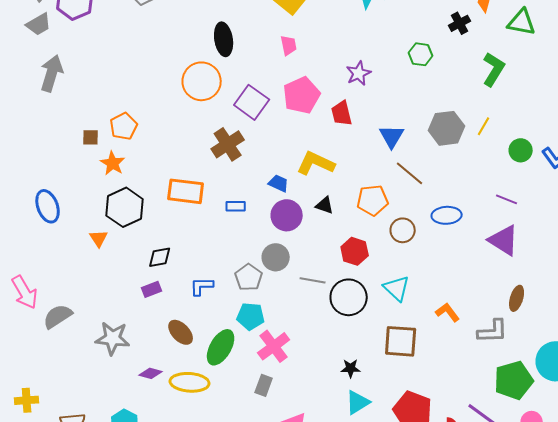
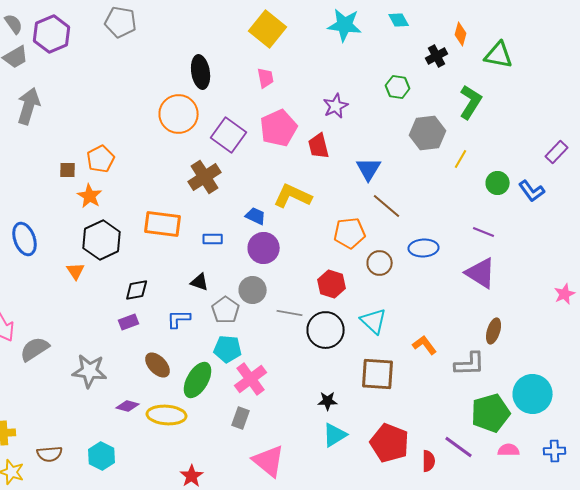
gray hexagon: (447, 128) -> (428, 133), moved
black triangle: (325, 205) -> (200, 282), moved

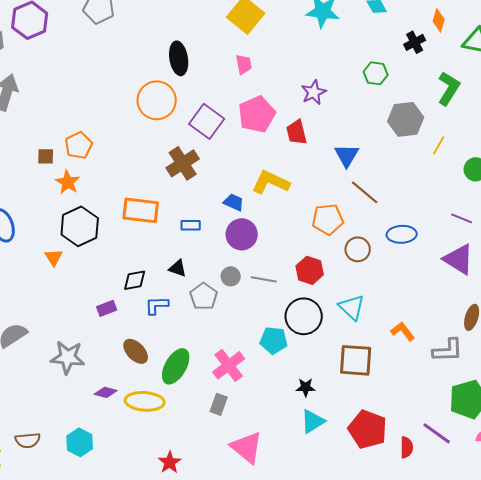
black diamond: (137, 290) -> (135, 280), moved
gray circle: (253, 290) -> (231, 276), size x0.7
gray line: (290, 313) -> (264, 279), moved
cyan pentagon: (228, 349) -> (274, 340), moved

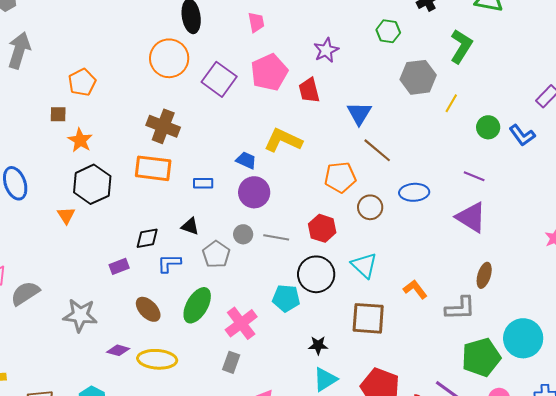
orange pentagon: (79, 145) -> (82, 82), moved
brown cross: (183, 163) -> (163, 126), moved, turned -36
green ellipse: (176, 366) -> (197, 305), moved

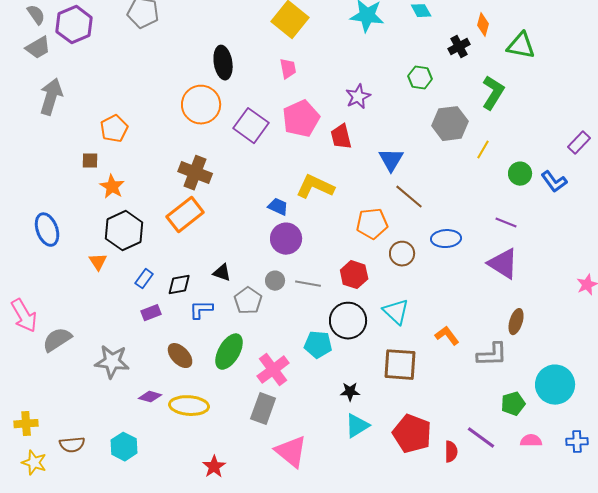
orange rectangle: (153, 168) -> (185, 215), turned -45
blue rectangle: (203, 183) -> (144, 279), moved, turned -54
green pentagon: (481, 357) -> (513, 404), size x0.6
gray rectangle: (231, 362) -> (263, 409), size x1.4

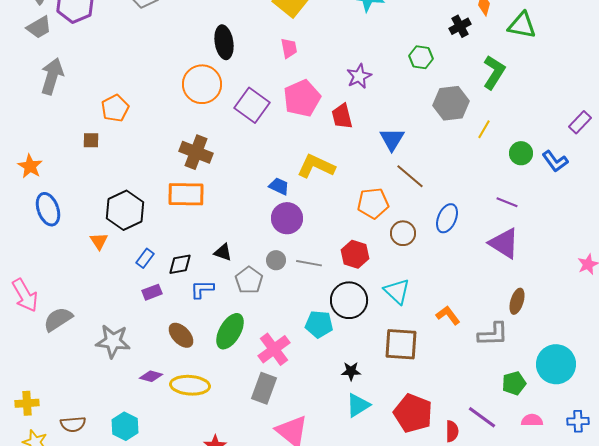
orange star: (112, 187) -> (30, 166), moved
orange rectangle: (185, 215) -> (186, 194), turned 39
blue ellipse: (446, 239) -> (447, 218), turned -64

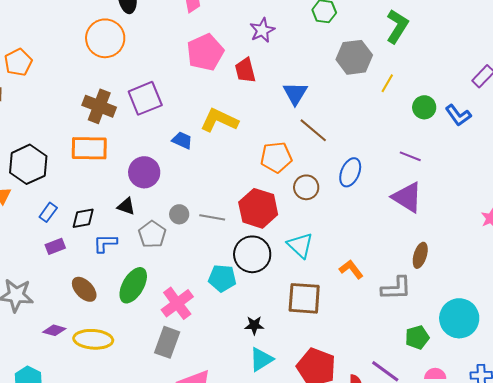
purple square: (252, 105) -> (145, 98), moved, turned 32
purple circle: (287, 218) -> (144, 172), moved
red hexagon: (355, 254) -> (258, 208), size x1.4

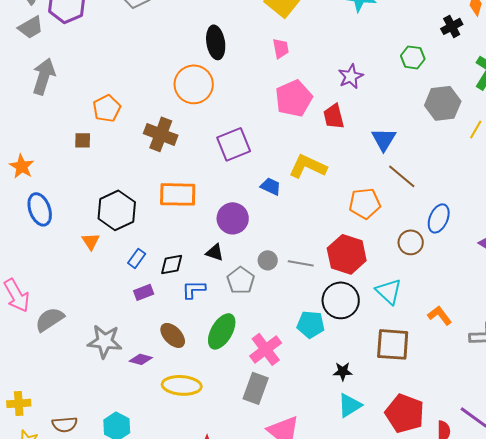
brown cross: (99, 106) -> (161, 134), moved
brown circle: (306, 187) -> (411, 242), moved
purple diamond: (54, 330) -> (141, 359), moved

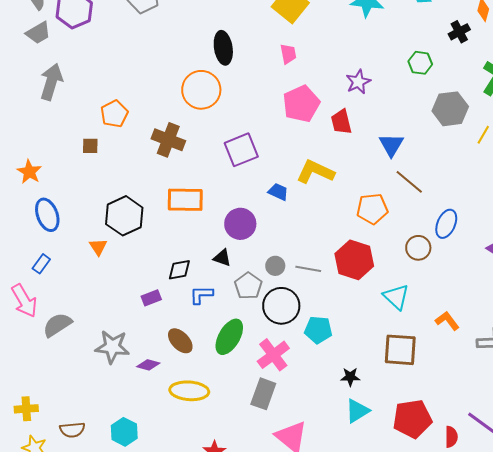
blue rectangle: (137, 258) -> (41, 264), moved
black circle: (341, 300) -> (281, 306), moved
red pentagon: (405, 413) -> (412, 419), turned -30

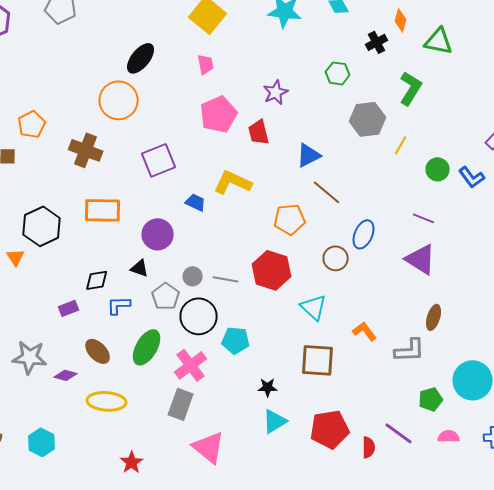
black ellipse: (223, 48) -> (141, 58), turned 48
blue triangle: (391, 145) -> (309, 155), turned 32

